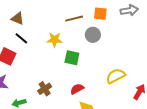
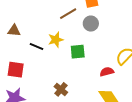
black line: (21, 38) -> (37, 46), moved
red semicircle: (77, 89) -> (107, 72), moved, turned 32

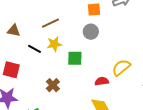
brown line: (68, 14) -> (50, 23), moved
brown cross: (61, 89) -> (53, 85), moved

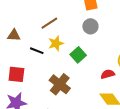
green square: (75, 58) -> (78, 55), turned -35
brown cross: (53, 85) -> (60, 84), size x1.5

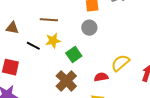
brown line: (49, 23) -> (49, 20), turned 30
brown cross: (60, 84) -> (66, 81), moved

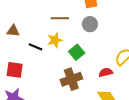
brown line: (49, 20) -> (60, 18), moved
brown cross: (66, 81) -> (71, 79), turned 30

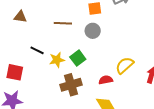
brown triangle: (13, 31) -> (20, 17), moved
yellow star: (55, 40) -> (57, 60), moved

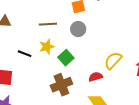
yellow star: (57, 60) -> (47, 47), moved

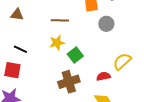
gray circle: (78, 29) -> (106, 24), moved
black line: (25, 54) -> (20, 49), moved

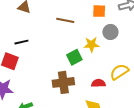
yellow star: (57, 43) -> (91, 45), moved
black line: (20, 49) -> (21, 42), turned -48

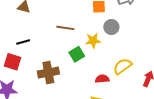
brown line: (65, 20) -> (65, 28), moved
brown cross: (63, 82) -> (48, 73), moved

